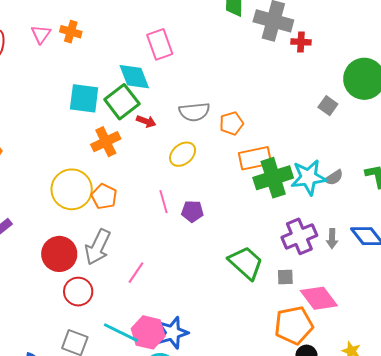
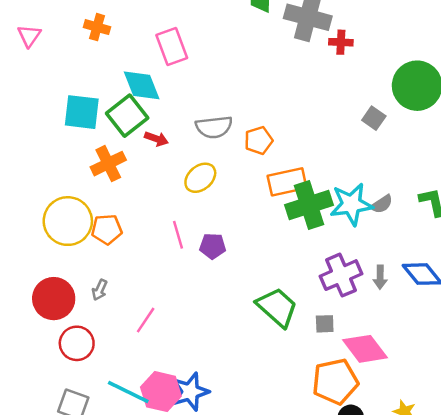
orange cross: (71, 32) -> (97, 27), moved
orange pentagon: (104, 197) -> (107, 229), turned -30
gray arrow: (98, 247) -> (100, 290), size x0.5

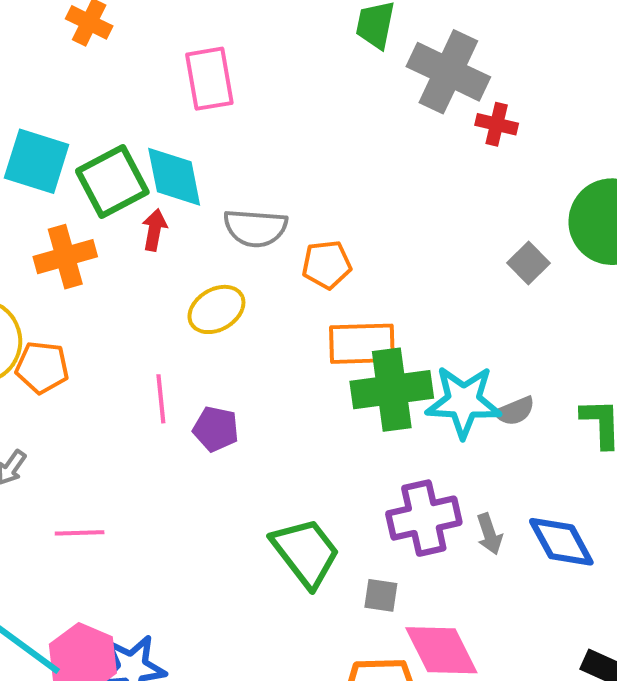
cyan diamond: (142, 85) -> (174, 177), moved
red arrow: (156, 139) -> (154, 230), turned -110
gray arrow: (380, 277) -> (489, 534), turned -30
pink line: (146, 320) -> (80, 533), turned 44

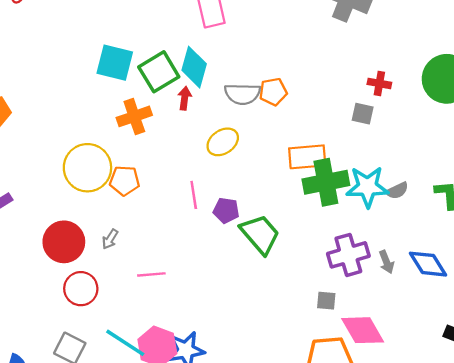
red cross: (497, 124) -> (379, 83), moved
cyan diamond: (174, 177) -> (194, 67), turned 30
gray square: (528, 263) -> (363, 114), moved, turned -30
orange pentagon: (327, 265) -> (273, 92), moved
green trapezoid: (306, 552) -> (260, 234), moved

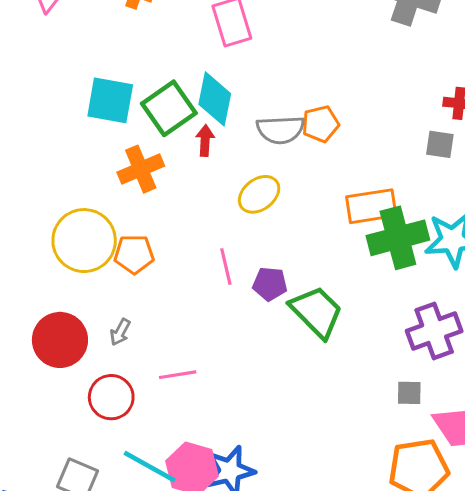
red circle: (81, 289) -> (111, 397), moved

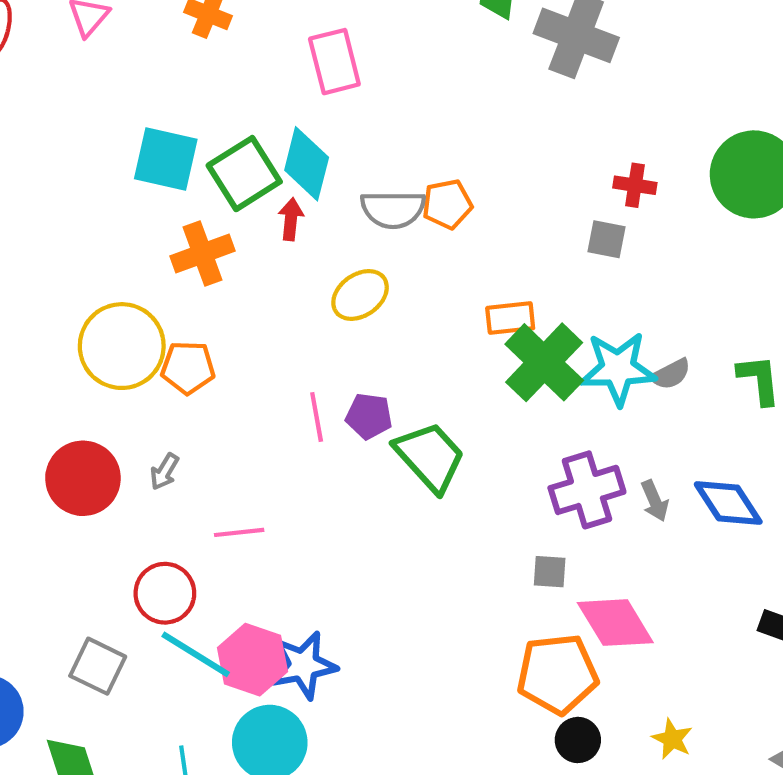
orange rectangle: (371, 206) -> (510, 318), size x0.7
green cross: (398, 238) -> (544, 362), turned -34
pink line: (226, 267) -> (317, 417), moved
red circle: (111, 397) -> (165, 593), moved

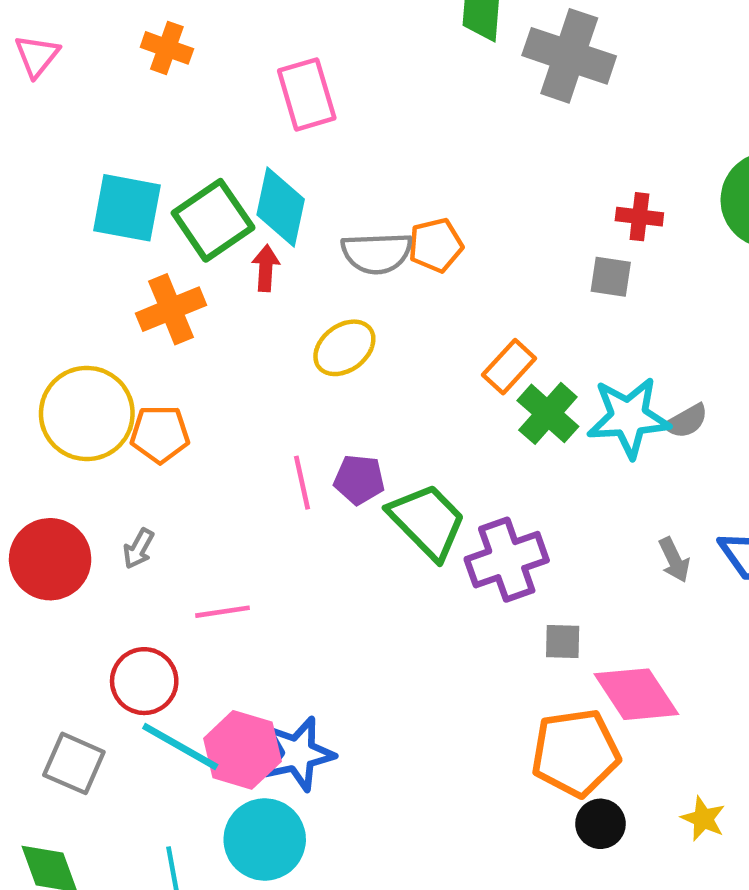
orange rectangle: (510, 318) -> (509, 367), turned -39
green cross: (544, 362) -> (548, 413), size x0.7
purple cross: (587, 490) -> (507, 560), moved

